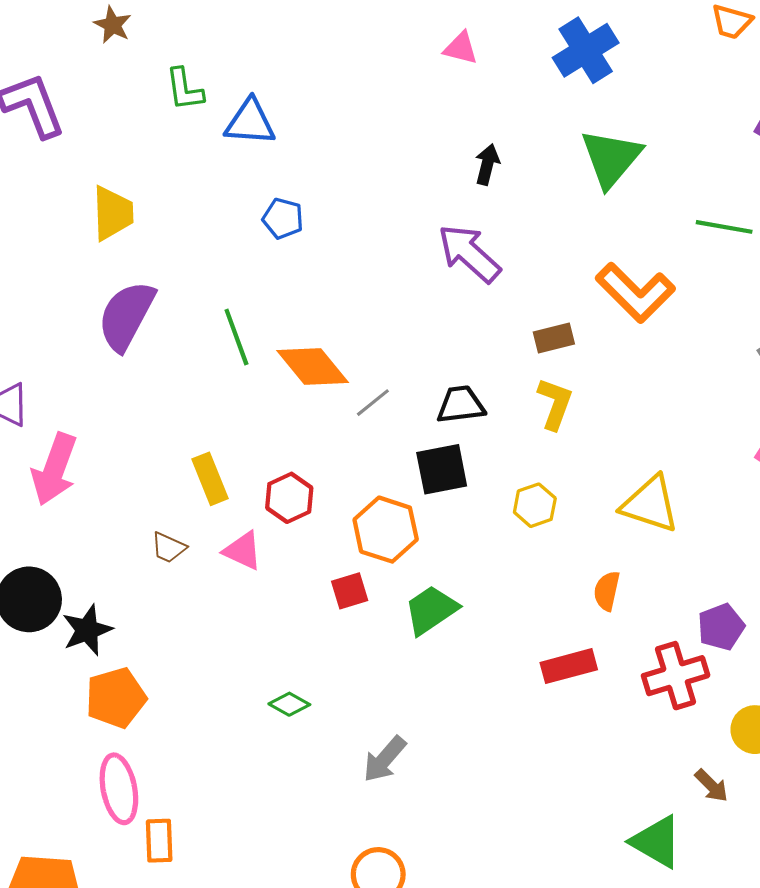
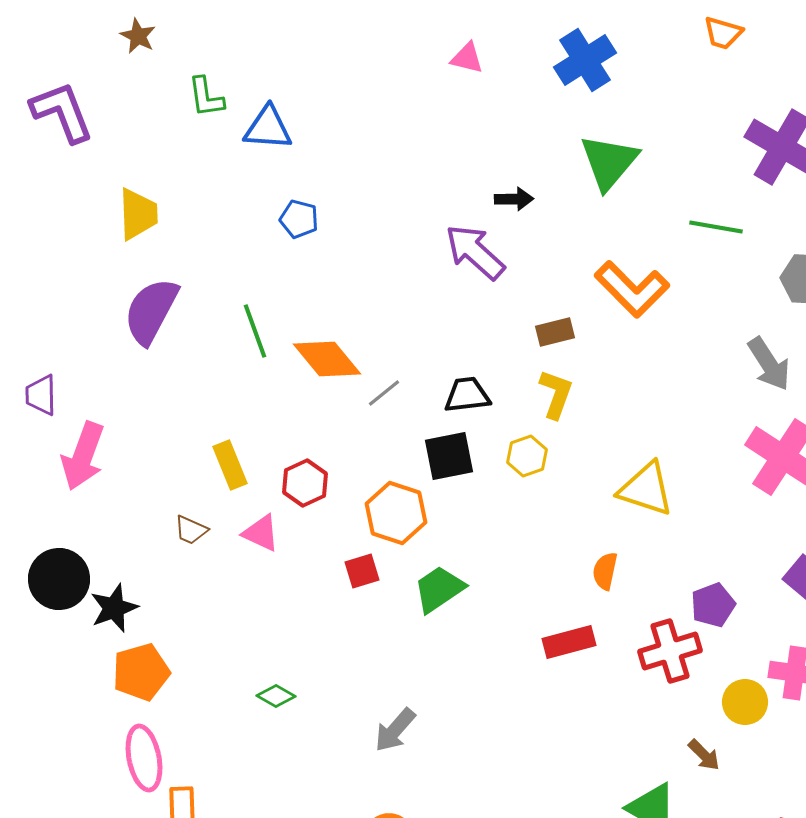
black arrow: (487, 164) -> (514, 199), moved, turned 75
yellow hexagon: (535, 505) -> (527, 456), moved
green diamond: (289, 704) -> (276, 696), moved

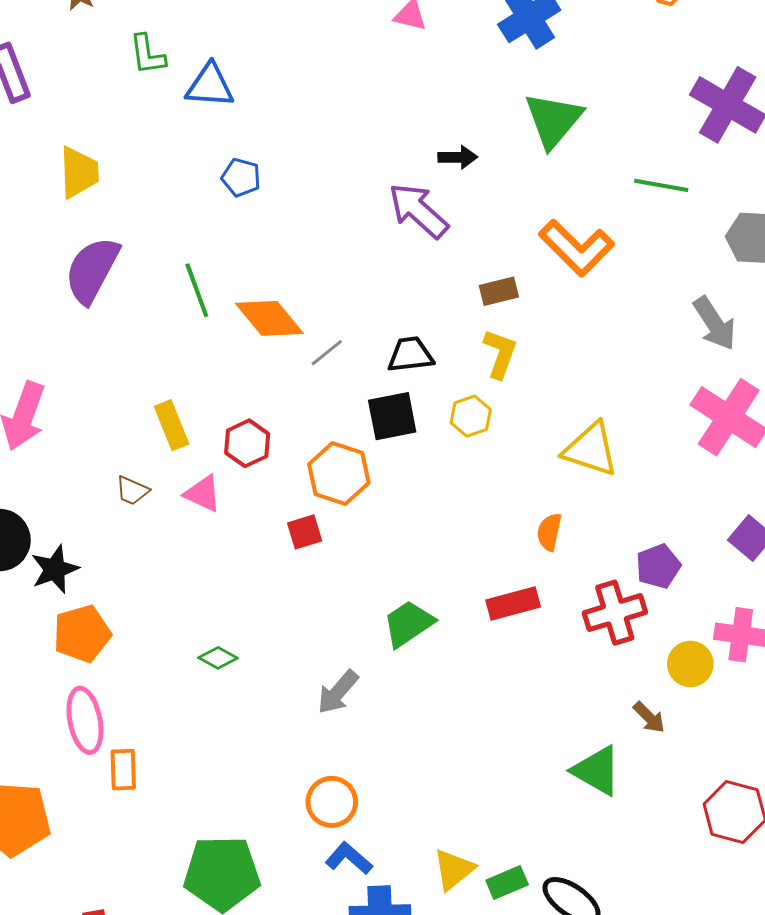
green trapezoid: (439, 589) -> (408, 624), moved

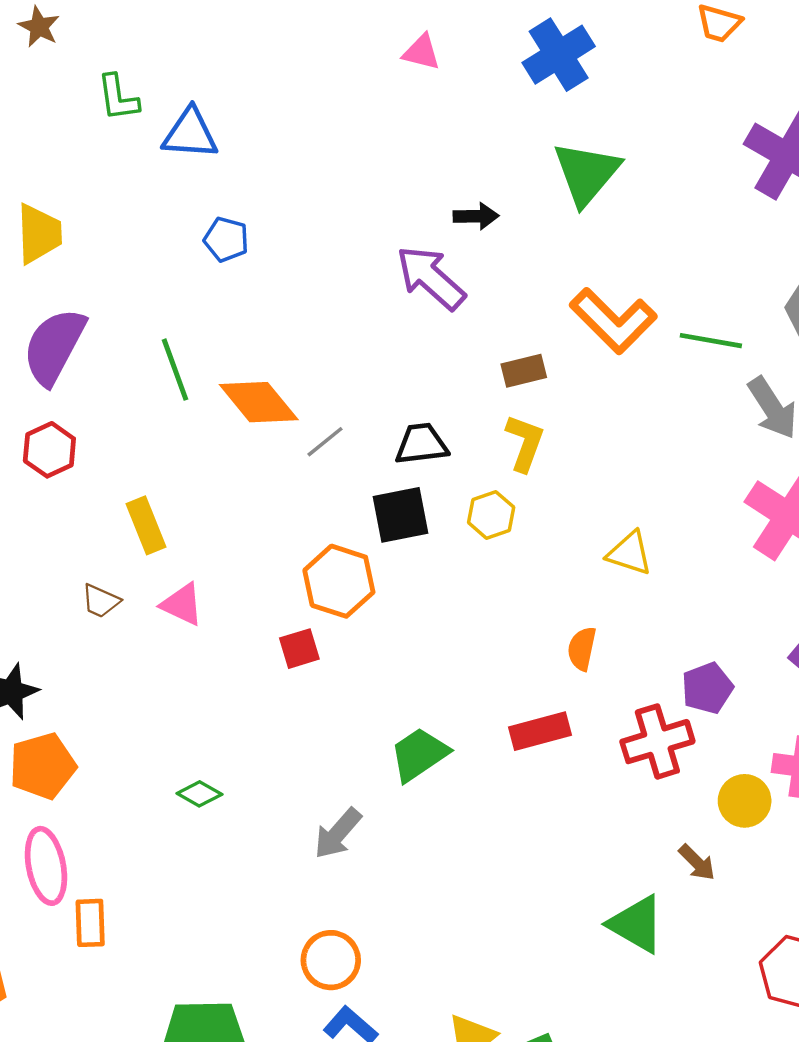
green line: (661, 185) -> (711, 341), moved
red hexagon: (247, 443) -> (49, 450), moved
yellow triangle: (591, 449) -> (630, 553), size x0.7

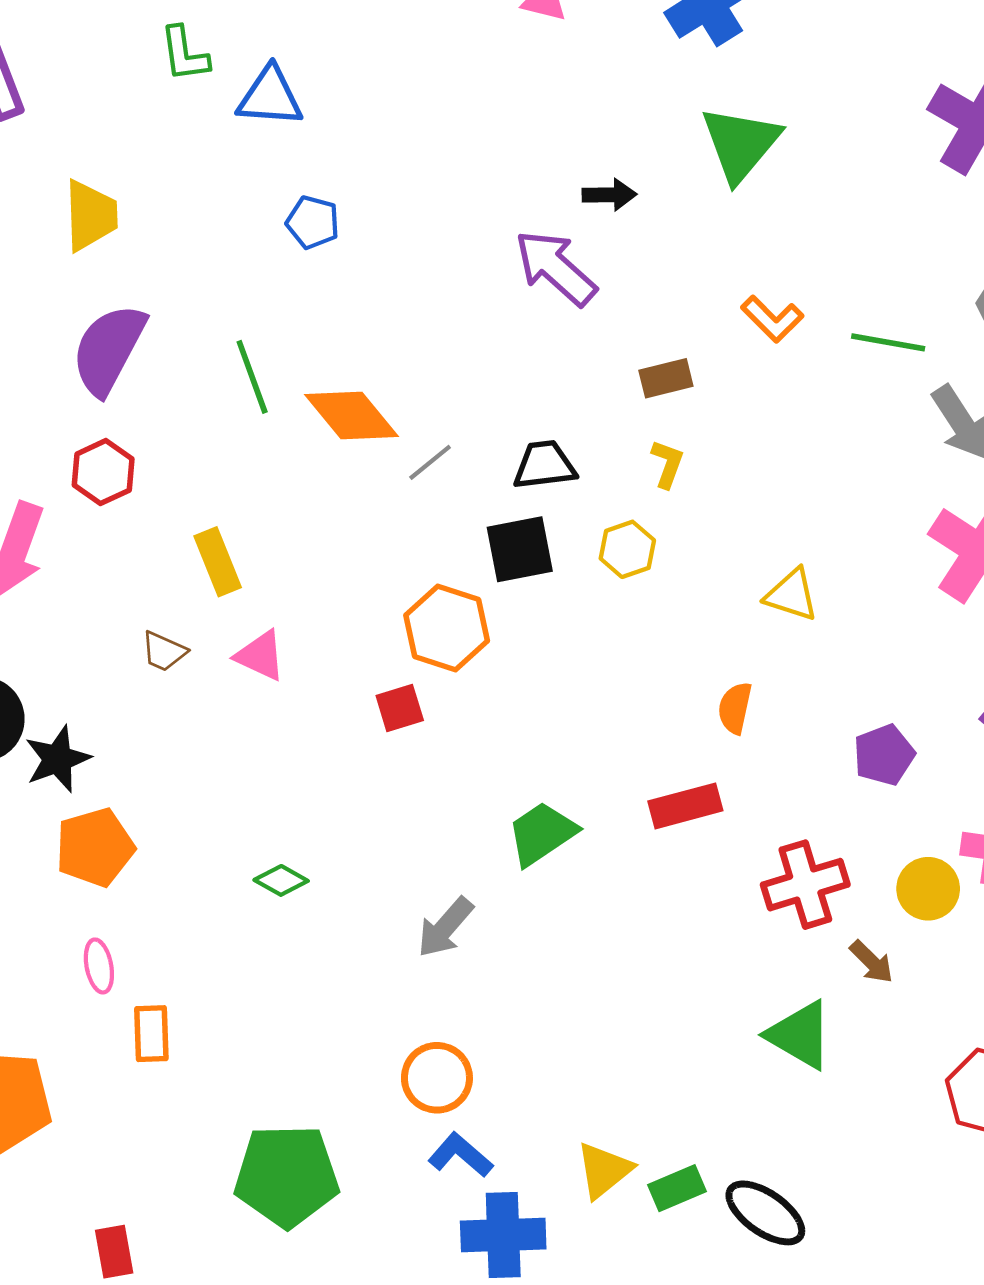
orange L-shape: (613, 321) -> (772, 319), size x0.6
yellow L-shape: (525, 443) -> (667, 464), size x0.7
red cross: (657, 742) -> (805, 885), moved
pink ellipse: (46, 866) -> (99, 966), size x0.6

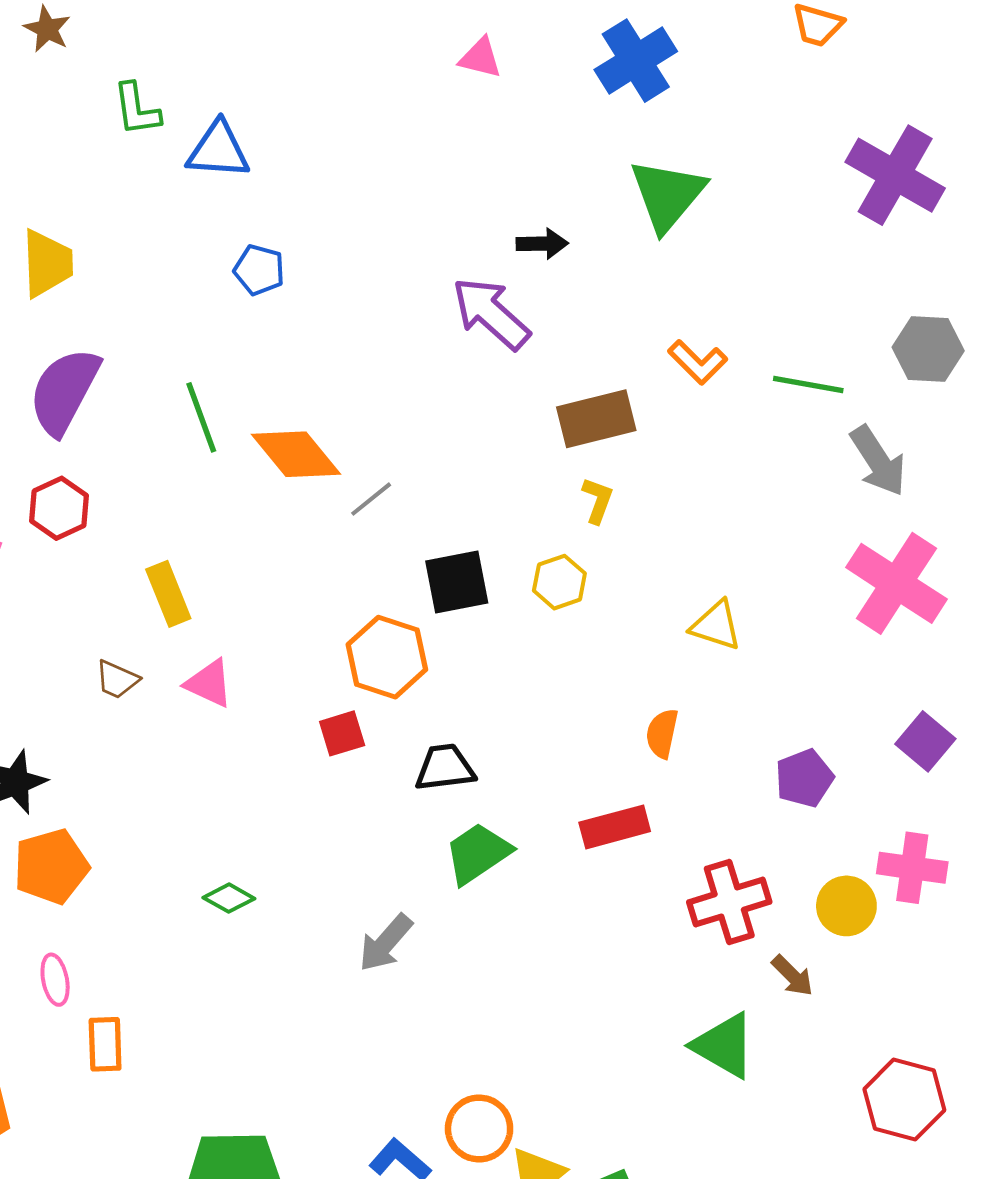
brown rectangle: (666, 378) -> (596, 419), size x1.5
black trapezoid: (545, 465) -> (445, 768), moved
orange circle: (437, 1078) -> (479, 1128), moved

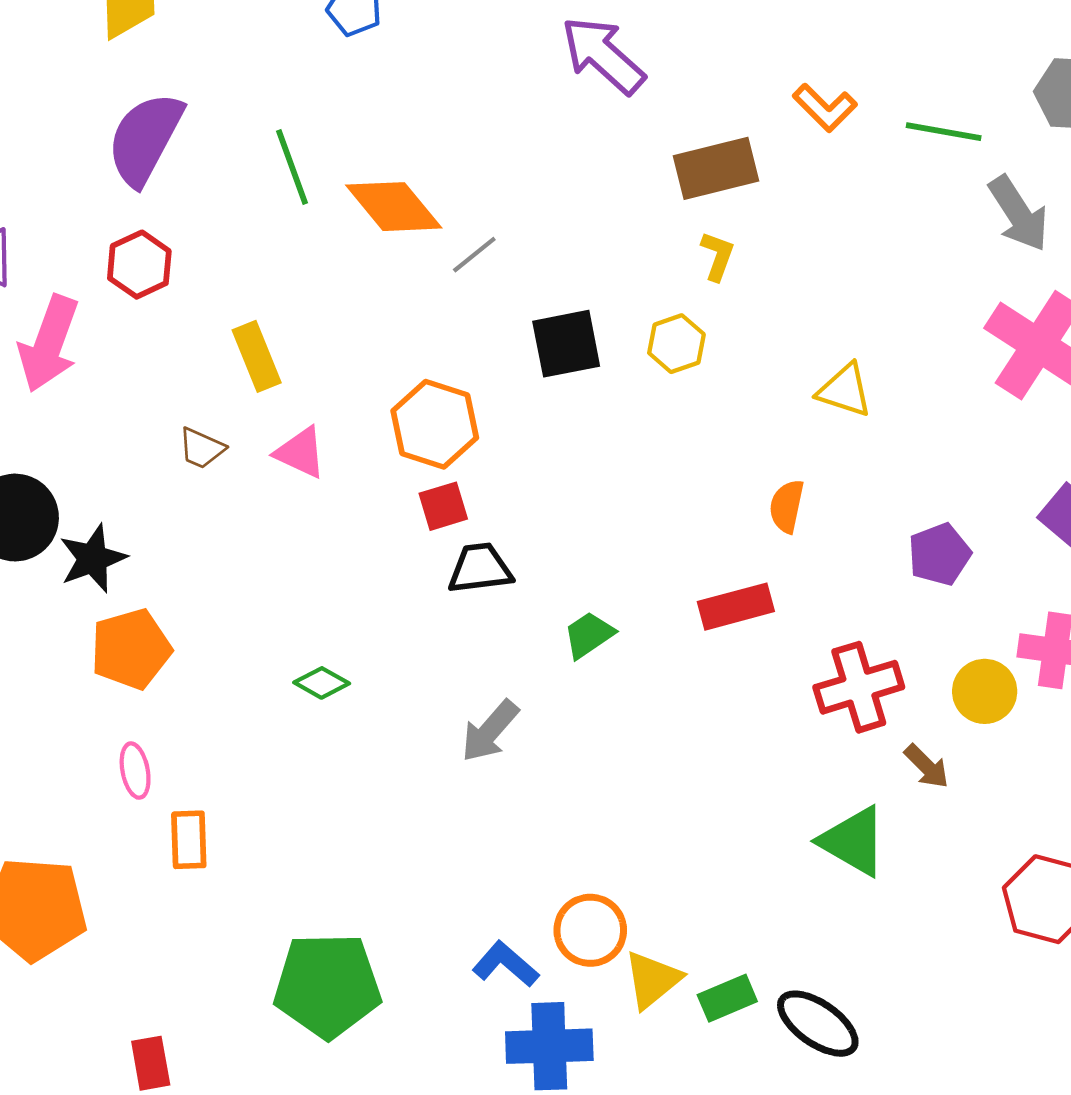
orange hexagon: (387, 657) -> (435, 424), moved
black trapezoid: (445, 768) -> (480, 568), moved
green trapezoid: (478, 853) -> (589, 635), size x0.7

